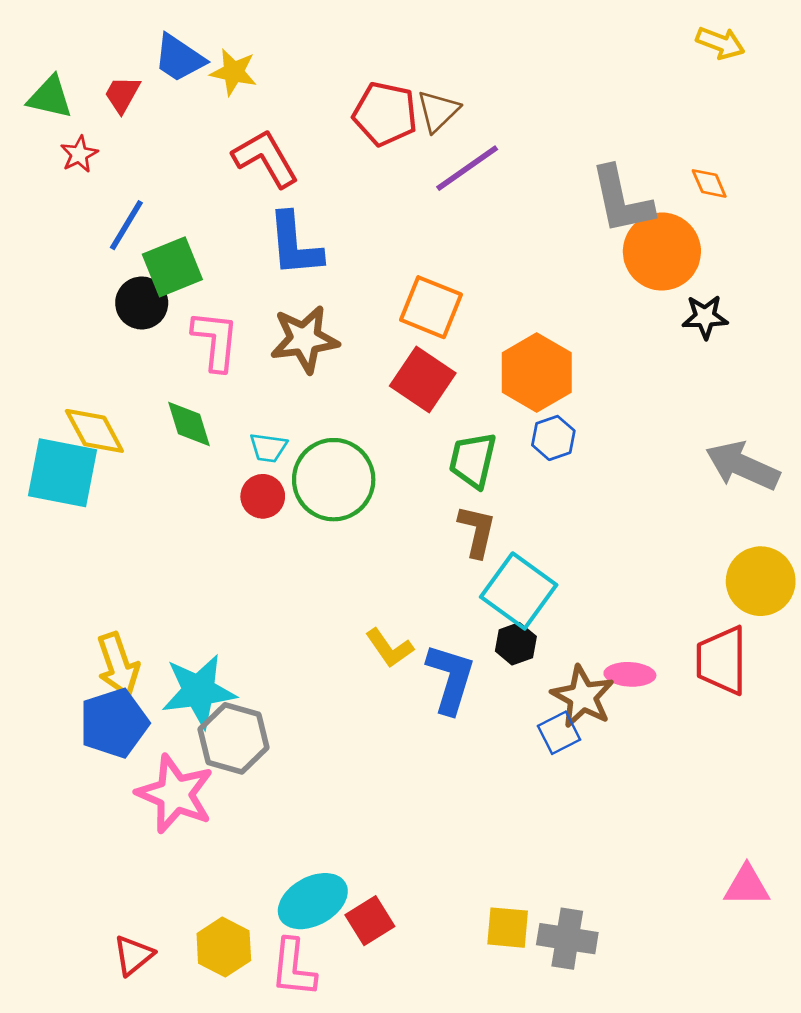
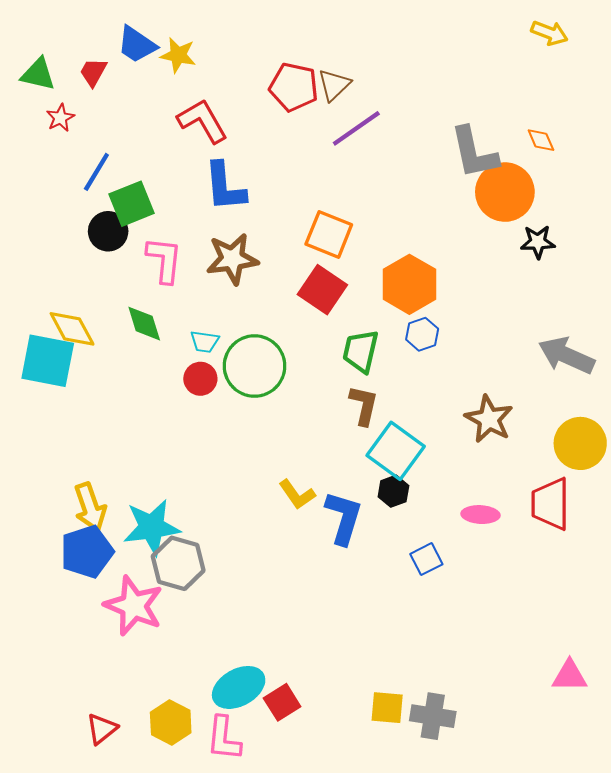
brown star: (583, 697) -> (489, 419), moved

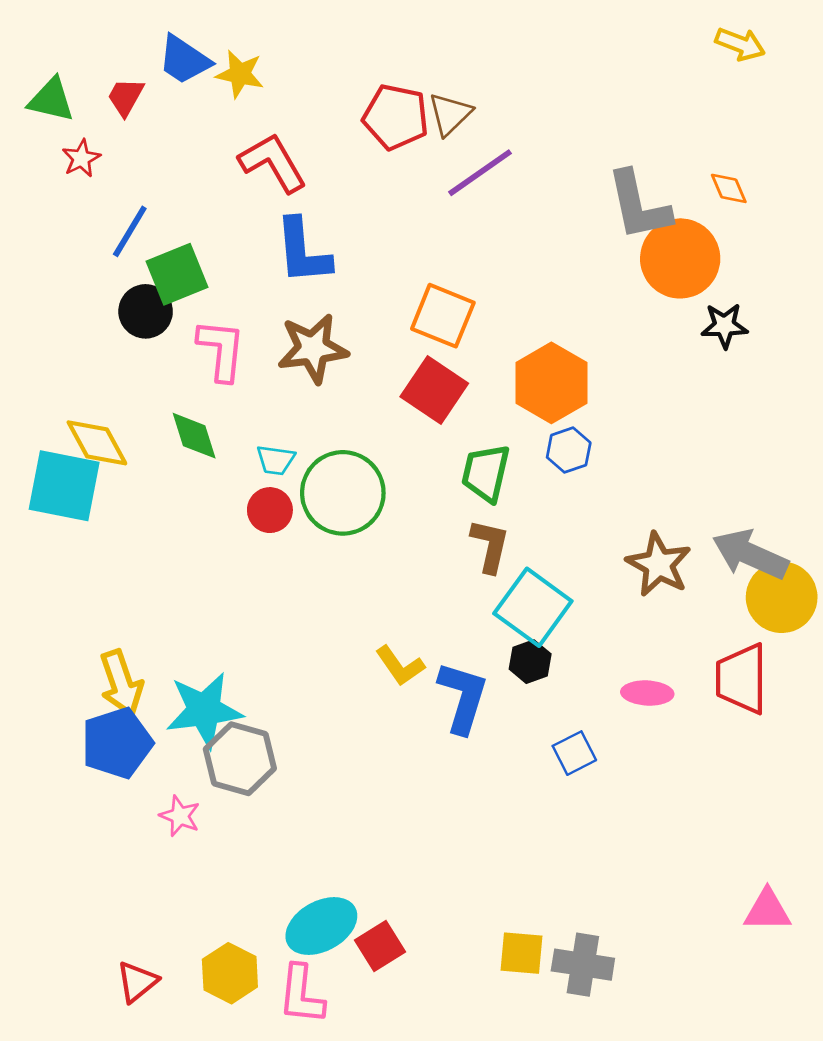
gray arrow: (566, 355) -> (750, 554), moved
pink star: (134, 606) -> (180, 816), size x0.5

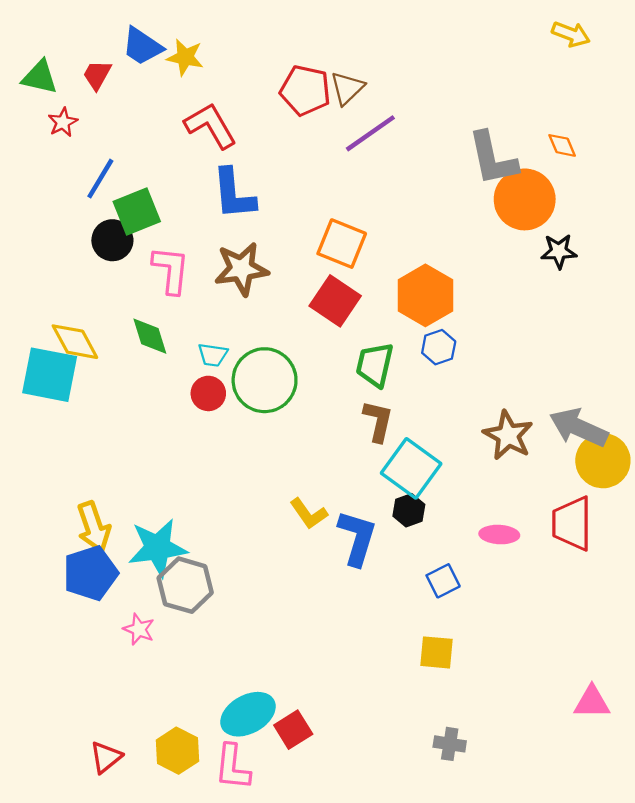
yellow square: (521, 953) -> (436, 652), moved
gray cross: (583, 965) -> (450, 744), size x0.7

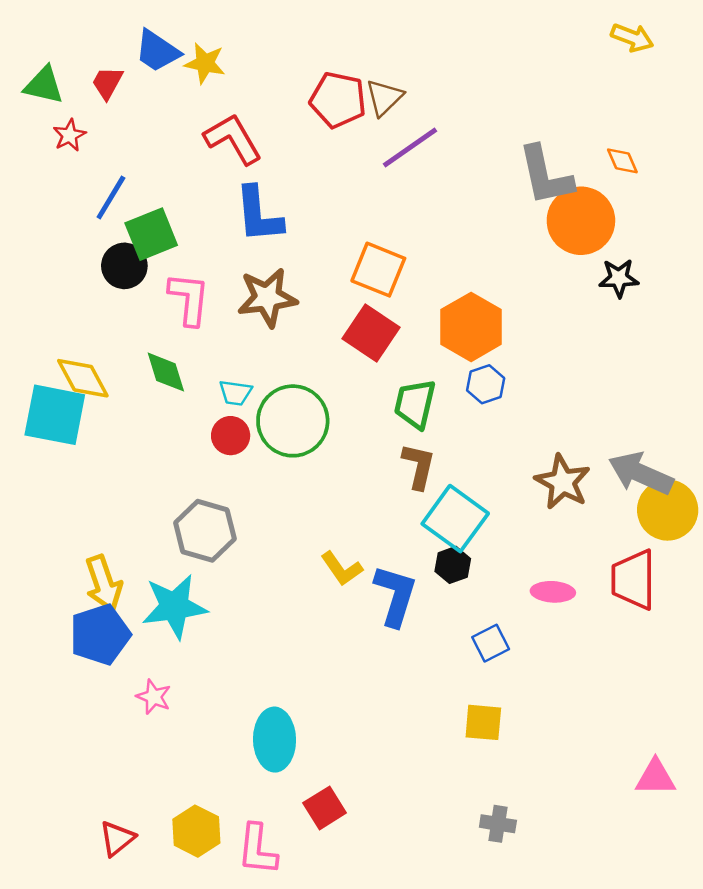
gray hexagon: (185, 585) -> (205, 531), moved
cyan ellipse: (248, 714) -> (275, 740), moved, turned -62

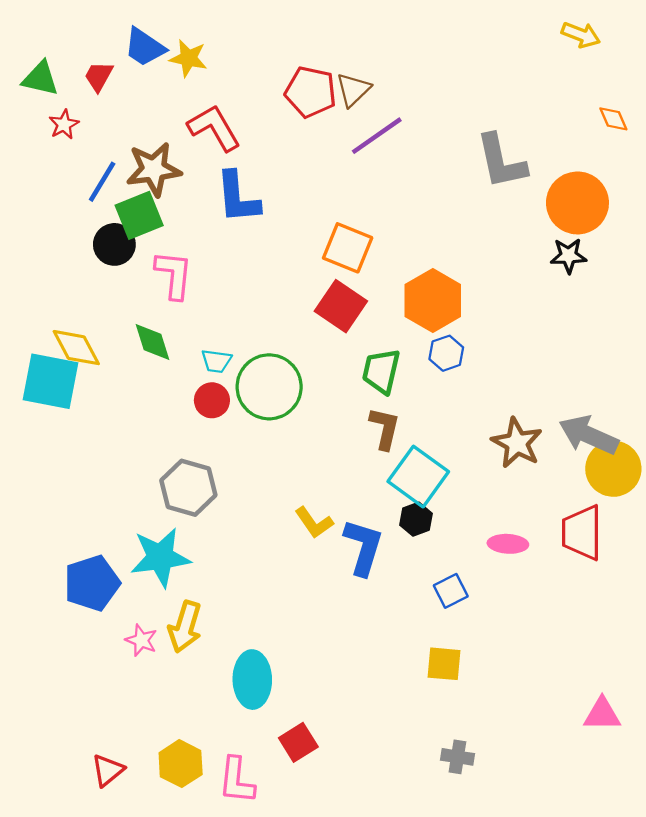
orange diamond: (622, 161) -> (613, 119), moved
orange circle: (581, 221) -> (577, 203), moved
brown star: (267, 298) -> (154, 169), moved
yellow arrow: (104, 583) -> (185, 627), moved, turned 36

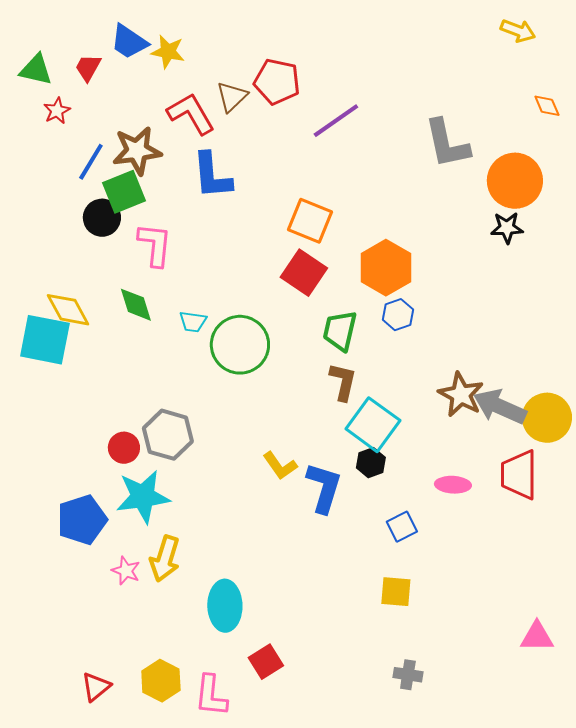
brown triangle: (353, 90) -> (232, 97), moved
red circle: (212, 400) -> (124, 448), moved
gray arrow: (589, 435) -> (500, 407), moved

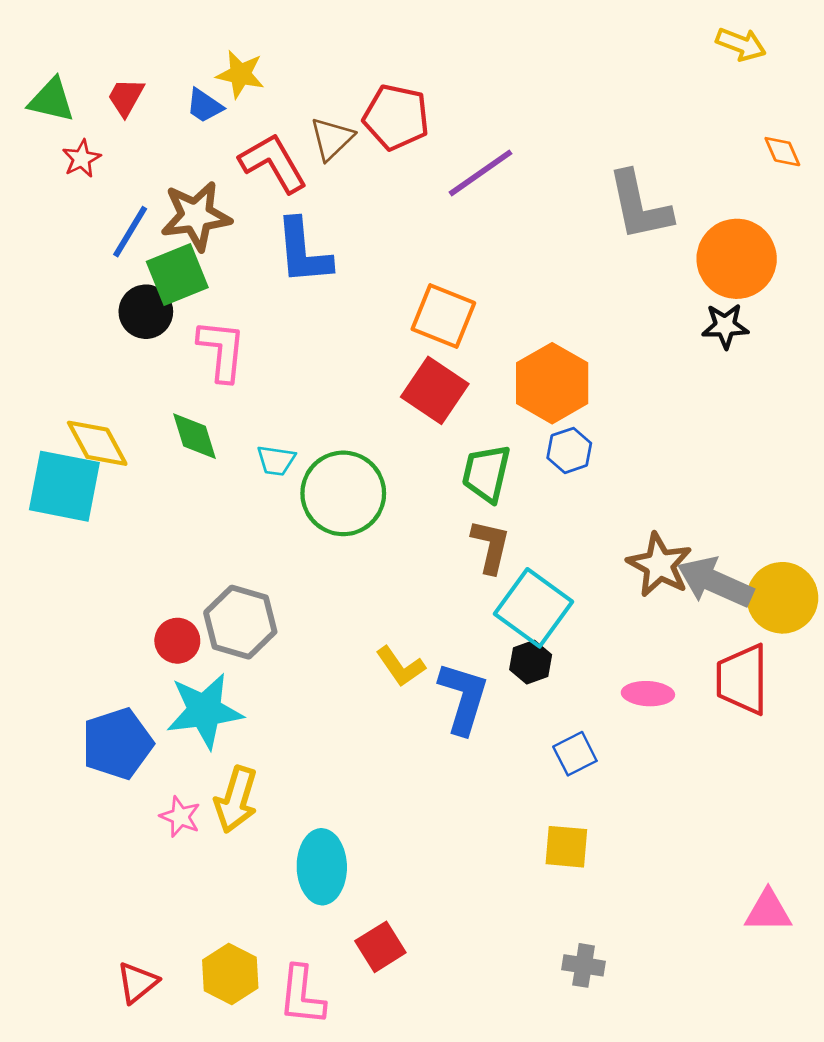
blue trapezoid: (129, 42) -> (205, 106), moved, size x0.7

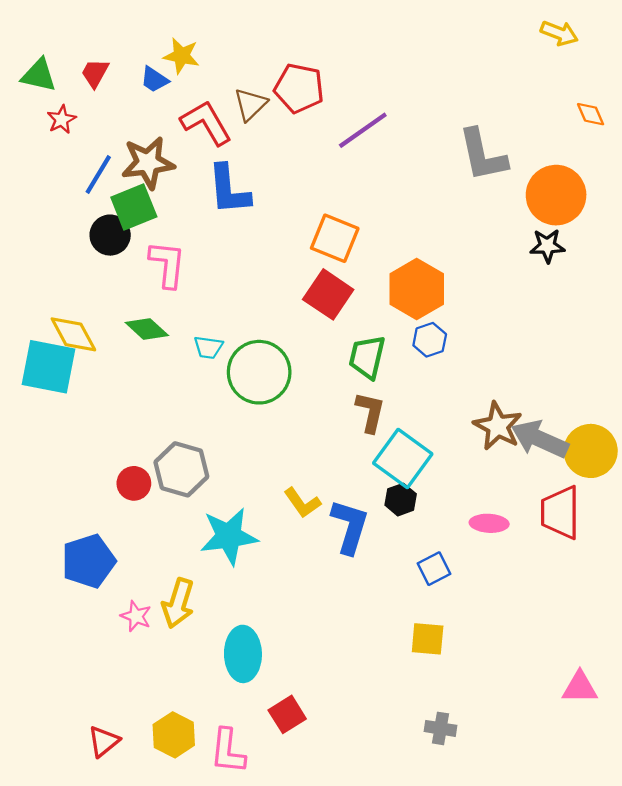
green diamond: (194, 436) -> (147, 329), turned -30
cyan star: (205, 711) -> (229, 536), moved

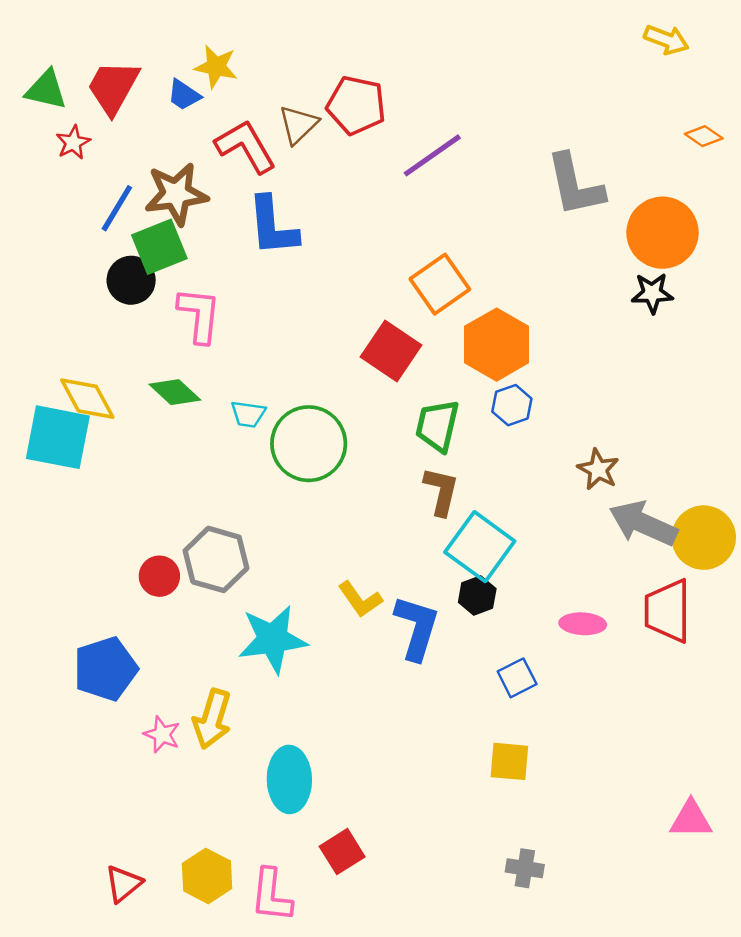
red trapezoid: (95, 73) -> (113, 87), size x1.6
orange diamond: (591, 114) -> (704, 136), turned -32
orange square: (335, 238) -> (440, 284), moved, turned 33
brown star: (498, 426) -> (598, 469), moved, size x0.7

